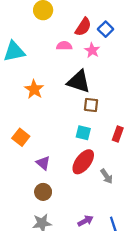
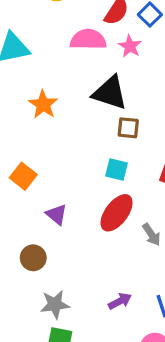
pink semicircle: (64, 46) -> (88, 40), size x1.5
brown circle: (43, 192) -> (33, 258), moved

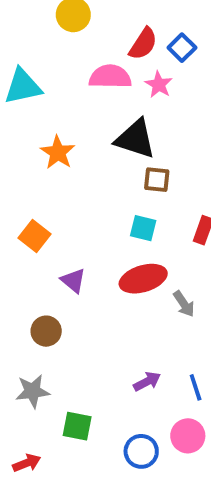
red ellipse: (117, 213) -> (143, 279), turned 36
gray star: (55, 304) -> (33, 391), moved

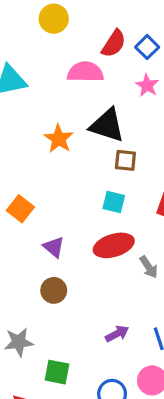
pink star: (159, 85) -> (147, 85), moved
orange star: (58, 152) -> (59, 139), moved
brown circle: (46, 331) -> (54, 290), moved

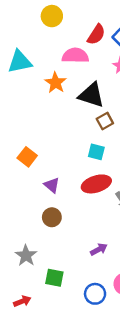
orange star: (59, 139) -> (56, 83), moved
brown square: (125, 160) -> (105, 121), turned -35
gray star: (19, 342) -> (26, 256), turned -30

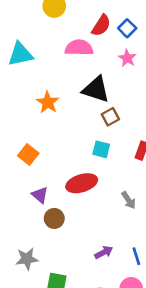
orange star: (56, 83) -> (48, 102), moved
red ellipse: (96, 184) -> (82, 183), moved
purple triangle: (52, 185) -> (40, 195), moved
gray star: (26, 256) -> (27, 259), turned 30

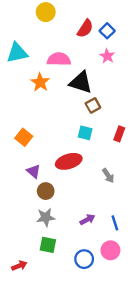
pink semicircle: (79, 48) -> (59, 59), moved
orange star: (48, 102) -> (40, 82), moved
gray star: (27, 259) -> (46, 217), moved

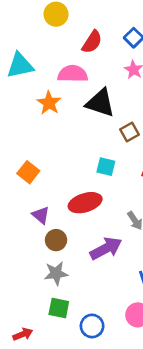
red semicircle: (85, 29) -> (92, 42), moved
brown square: (93, 105) -> (129, 132), moved
purple arrow: (87, 220) -> (106, 248), moved, size x1.6
blue circle: (84, 259) -> (92, 326), moved

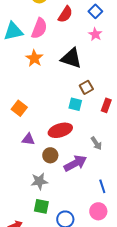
pink semicircle: (73, 74) -> (39, 28), moved, turned 110
brown square: (129, 132) -> (86, 87), moved
purple triangle: (41, 215) -> (28, 139), turned -32
brown circle: (56, 240) -> (50, 155), moved

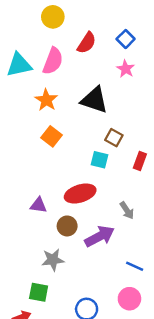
brown square: (86, 87) -> (114, 138), turned -32
orange square: (19, 108) -> (52, 136), moved
blue line: (102, 186) -> (135, 266), turned -48
green square: (41, 206) -> (39, 292), moved

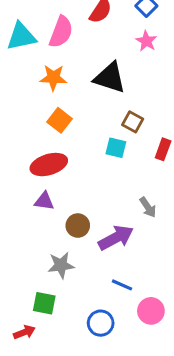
orange star: (46, 100) -> (53, 78), turned -30
red ellipse: (80, 194) -> (49, 165), moved
blue line: (135, 266) -> (122, 285), moved

